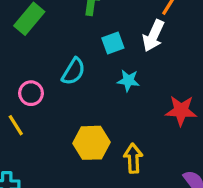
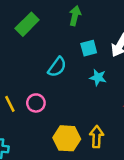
pink circle: (31, 93) -> (36, 103), moved
yellow hexagon: (91, 143) -> (67, 138), moved

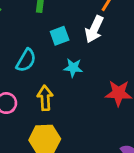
yellow arrow: (97, 137) -> (45, 98), moved

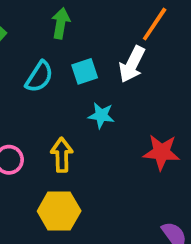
cyan semicircle: (26, 60) -> (39, 77), moved

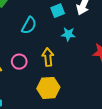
cyan semicircle: (39, 77) -> (29, 25), moved

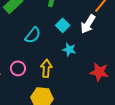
cyan square: (58, 11) -> (63, 25), turned -32

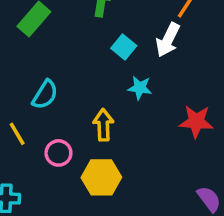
cyan semicircle: (33, 35) -> (45, 95), moved
pink circle: (18, 68) -> (58, 153), moved

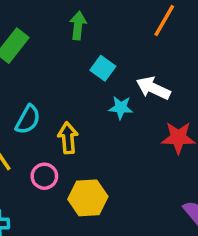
white arrow: (168, 40) -> (153, 88), moved, turned 92
yellow arrow: (103, 125) -> (68, 138), moved

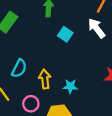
white arrow: (153, 88) -> (97, 28), moved, turned 30
cyan star: (121, 108) -> (70, 86), moved

